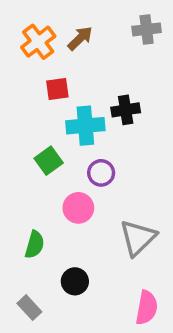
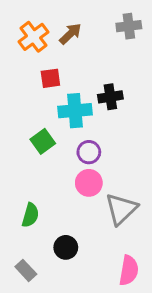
pink circle: (78, 208) -> (89, 183), moved

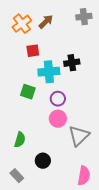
green square: (43, 141) -> (28, 92), turned -35

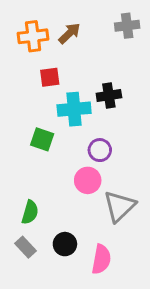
orange cross: (22, 24) -> (33, 36), turned 30
purple circle: (58, 99) -> (100, 150), moved
gray rectangle: (17, 176) -> (25, 247), moved
pink semicircle: (84, 176) -> (101, 259), moved

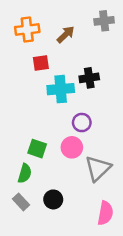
brown arrow: (69, 33) -> (66, 34), moved
green square: (42, 139) -> (37, 149), moved
pink semicircle: (101, 259) -> (105, 213), moved

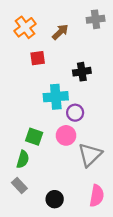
orange cross: (27, 30) -> (25, 27), turned -30
cyan cross: (61, 89) -> (56, 97), moved
black circle: (53, 199) -> (55, 199), moved

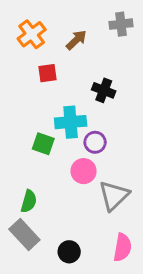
black cross: (82, 72) -> (104, 90), turned 30
green square: (34, 137) -> (43, 144), moved
gray rectangle: (19, 185) -> (24, 234), size x1.5

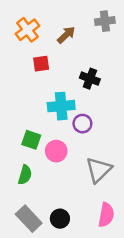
green square: (43, 144) -> (31, 140), moved
pink circle: (84, 171) -> (56, 151), moved
gray rectangle: (24, 234) -> (29, 219), moved

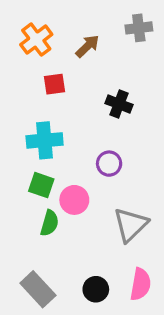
cyan cross: (61, 106) -> (45, 140), moved
green semicircle: (25, 175) -> (50, 223), moved
black circle: (60, 219) -> (96, 289), moved

